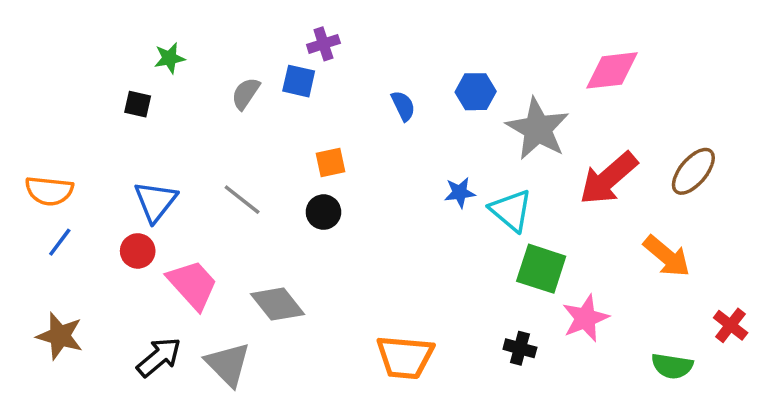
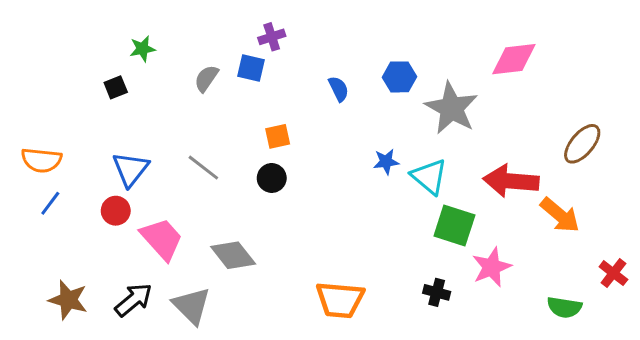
black square: (138, 104) -> (116, 87), turned -35
red arrow: (608, 178) -> (511, 181), moved, turned 46
brown star: (60, 336) -> (68, 300), moved

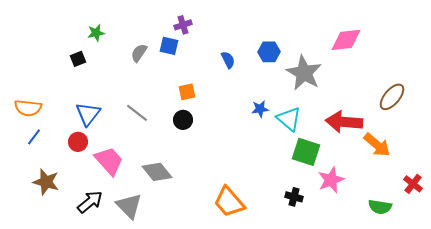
brown star: (68, 300) -> (46, 182), moved
orange trapezoid: (340, 300) -> (229, 202), turned 44

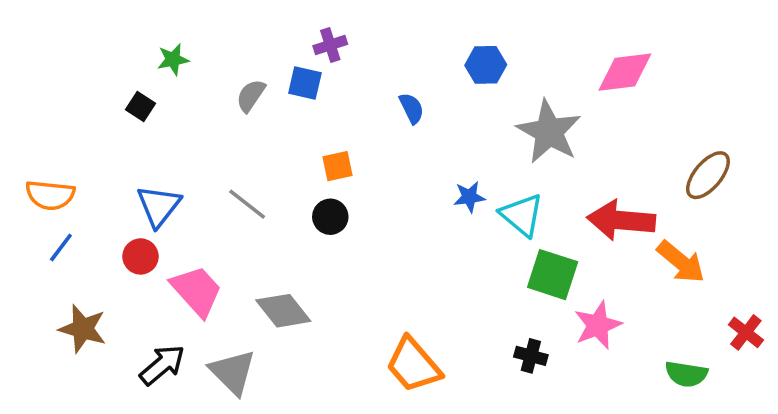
blue hexagon: (269, 52) -> (486, 65), moved
black square: (78, 59) -> (140, 106), turned -35

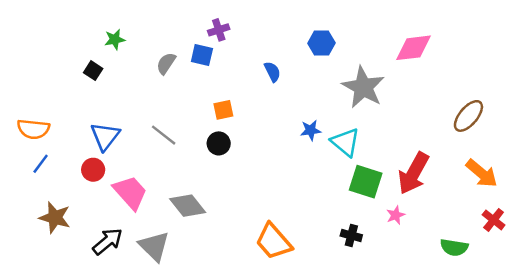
red arrow: (621, 220) -> (413, 173), moved, turned -66
orange arrow: (681, 262) -> (482, 173), moved
pink star: (598, 325) -> (396, 215), size x0.6

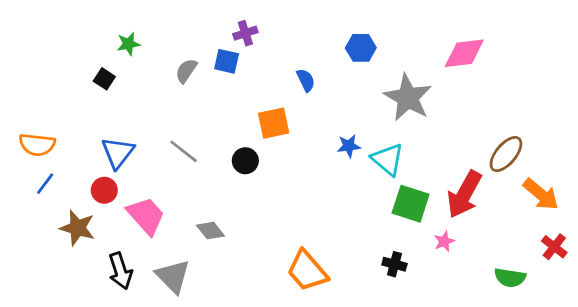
orange square: (223, 110) -> (274, 123), moved, size x1.4
brown ellipse: (468, 116) -> (506, 154), moved
gray diamond: (188, 206) -> (210, 231), size x0.7
brown star: (55, 218) -> (77, 228), moved
black arrow: (107, 241) -> (120, 271), turned 112

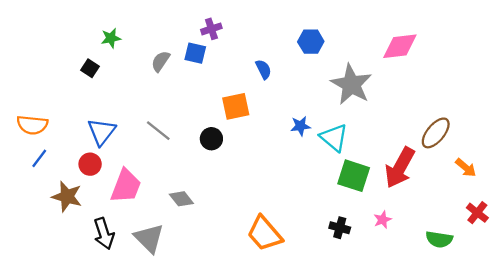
orange arrow: (541, 194) -> (466, 168), size x0.7
pink trapezoid: (146, 216) -> (126, 186), turned 63
pink star: (444, 241) -> (383, 220), moved

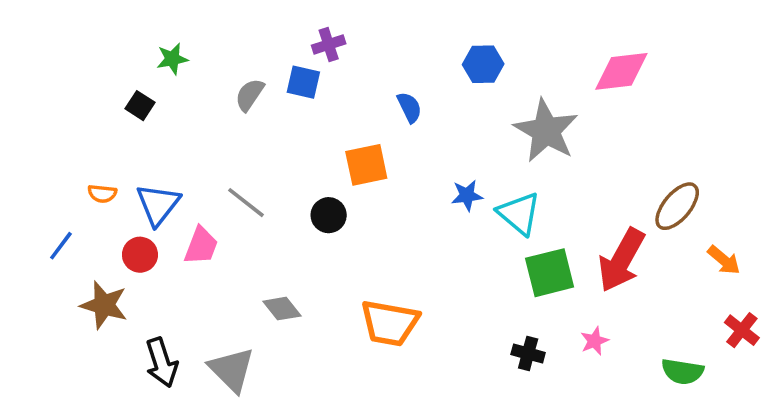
orange semicircle: (32, 125) -> (102, 194), moved, size x0.6
green square: (354, 176) -> (550, 273), turned -32
pink trapezoid: (126, 186) -> (201, 246), moved, size x0.7
orange trapezoid: (265, 234) -> (390, 323), moved, turned -39

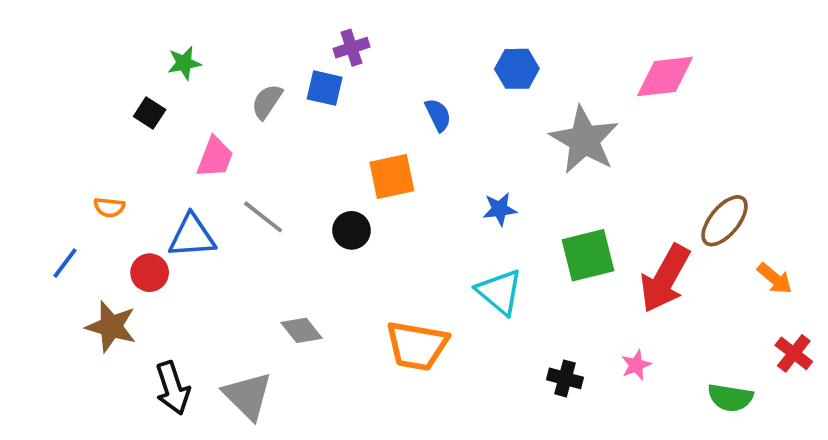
blue triangle: (158, 204) -> (192, 236), moved, turned 48
cyan triangle: (519, 213) -> (500, 292), moved
pink trapezoid: (201, 246) -> (215, 157), moved
green square: (550, 273) -> (588, 255), moved

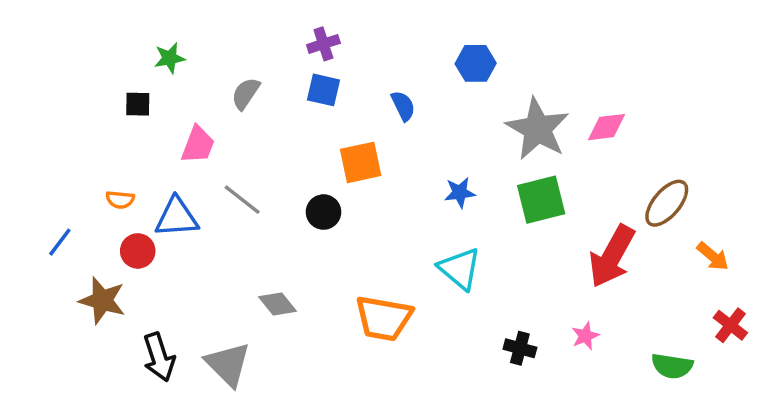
pink diamond: (665, 77) -> (607, 127), moved, size x0.7
blue square: (325, 88) -> (323, 90), moved
black square: (150, 113) -> (138, 104), turned -32
orange semicircle: (109, 207) -> (120, 200), moved
green square: (588, 255) -> (541, 200), moved

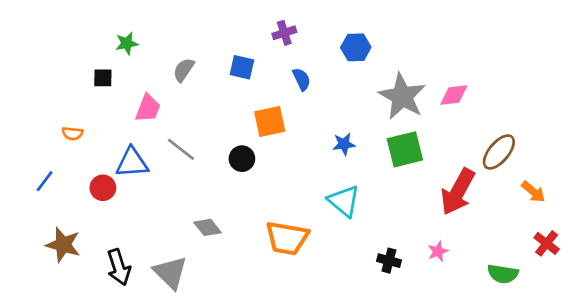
purple cross: (323, 44) -> (284, 33), moved
orange semicircle: (120, 200) -> (72, 133), moved
brown star: (102, 300) -> (63, 245), moved

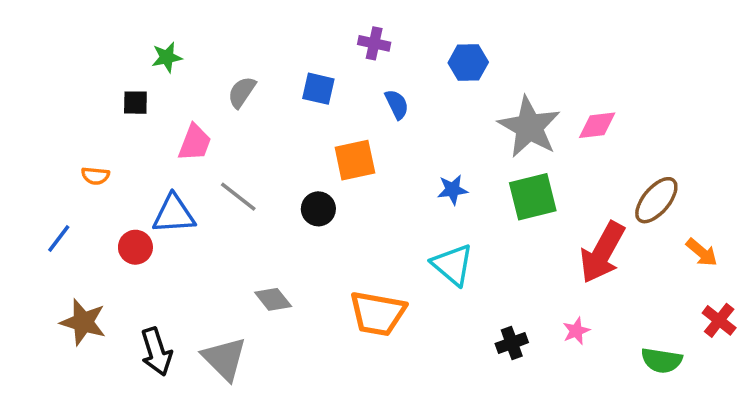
purple cross: (284, 33) -> (374, 43), turned 30
black cross: (389, 261) -> (512, 343), turned -35

